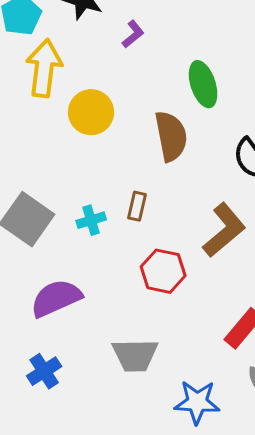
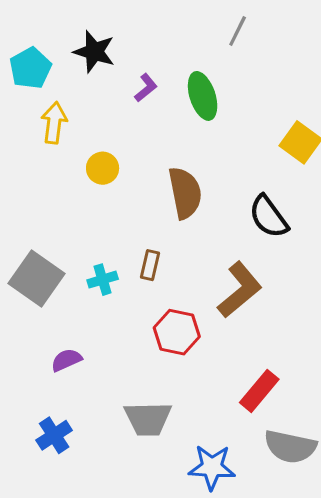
yellow arrow: (44, 68) -> (54, 123), size x0.7
green ellipse: (203, 84) -> (203, 96), moved
yellow circle: (91, 112) -> (103, 168), size x0.7
purple semicircle: (56, 298) -> (66, 360), size x0.6

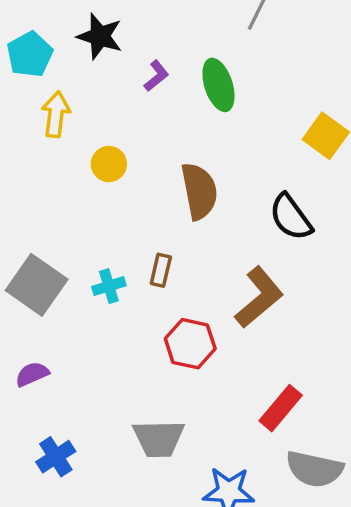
purple semicircle: (66, 360) -> (32, 374), moved

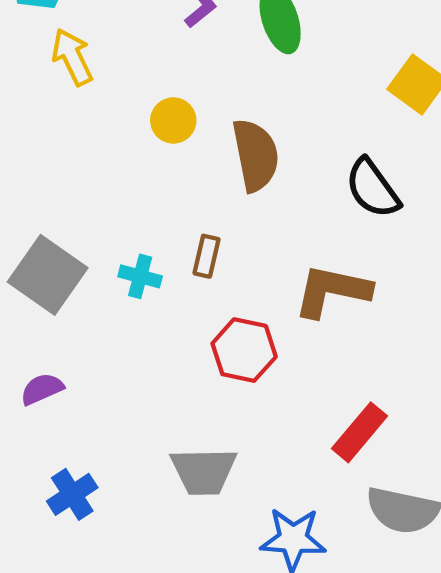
yellow arrow: (56, 114) -> (72, 57), turned -33
yellow circle: (109, 164) -> (173, 120), moved
cyan cross: (109, 286) -> (140, 276), turned 32
brown L-shape: (259, 297) -> (332, 291), turned -128

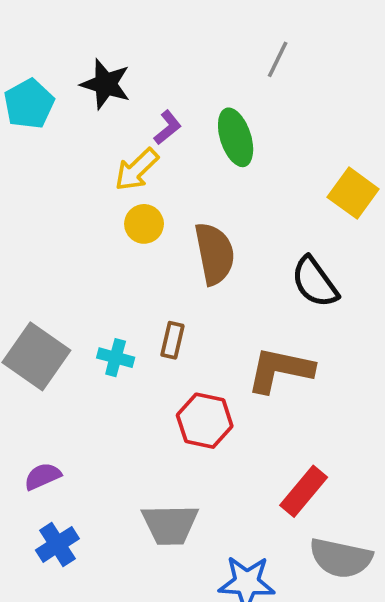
yellow arrow: (72, 57) -> (137, 170), moved, turned -108
purple semicircle: (42, 389) -> (43, 476), moved

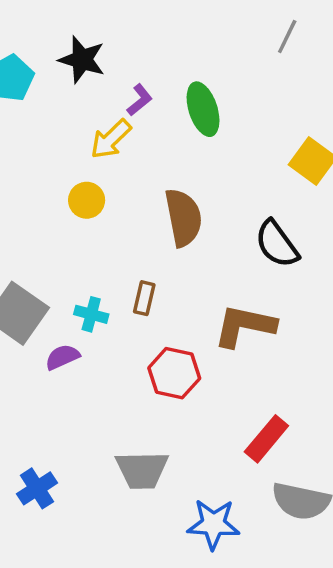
gray line: (278, 59) -> (287, 37), moved
yellow circle: (144, 224) -> (87, 200), moved
purple semicircle: (43, 476) -> (62, 357), moved

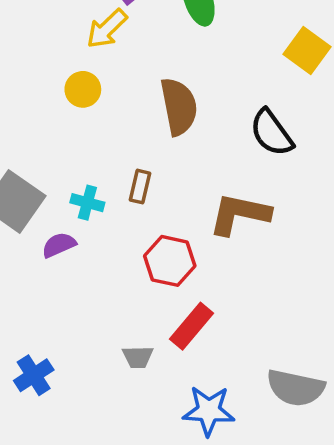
red rectangle: (266, 439) -> (191, 326), moved
gray trapezoid: (142, 470) -> (138, 357), size x0.6

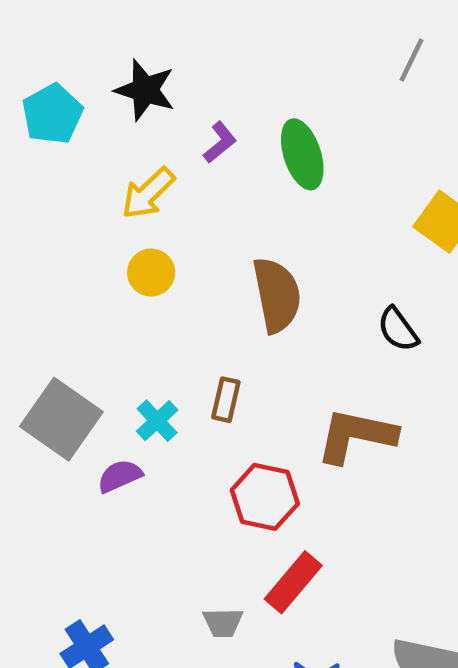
yellow arrow: (107, 29) -> (148, 193), moved
black semicircle: (272, 133) -> (398, 329), size x0.7
cyan cross: (87, 203) -> (157, 421), turned 32

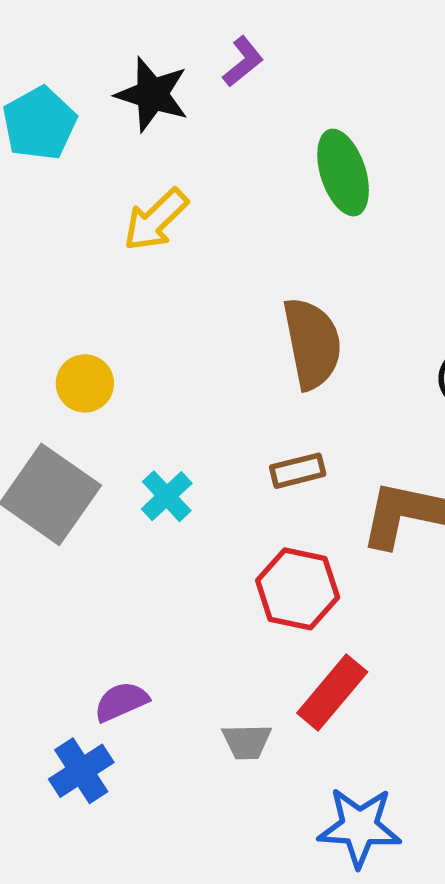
purple L-shape: (220, 142) -> (243, 62), moved
yellow circle: (151, 273) -> (85, 383), moved
brown rectangle: (226, 400) -> (298, 471), moved, turned 63
purple semicircle: (120, 476) -> (121, 702), moved

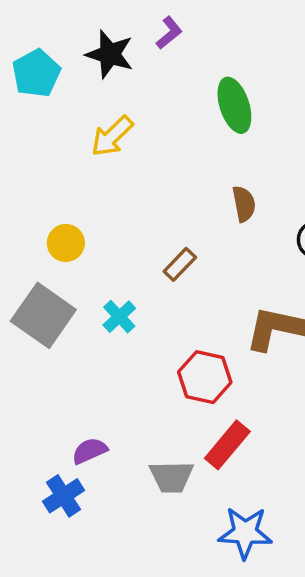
brown semicircle: (312, 343) -> (244, 204), moved, size x0.6
brown rectangle: (298, 471) -> (180, 264), moved, turned -32
gray trapezoid: (247, 742) -> (172, 477), size x1.4

